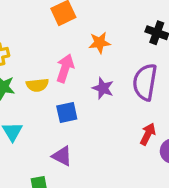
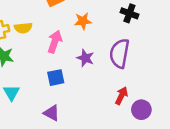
yellow semicircle: (37, 85) -> (23, 28), moved

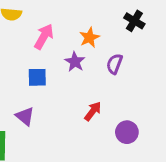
orange star: (83, 21) -> (89, 38), moved, turned -30
purple semicircle: (120, 53) -> (114, 64), size x0.6
red arrow: (121, 96) -> (93, 111), moved

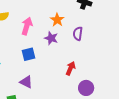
purple circle: (127, 132) -> (86, 88), moved

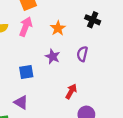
orange star: (57, 20) -> (58, 28), moved
pink arrow: (27, 26) -> (26, 27), moved

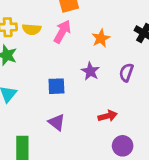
red arrow: (71, 91) -> (108, 116), turned 40
purple triangle: (21, 102) -> (57, 122), moved

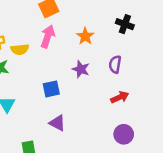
yellow semicircle: (32, 29) -> (20, 49), moved
red arrow: (108, 116) -> (120, 97), moved

